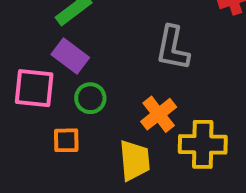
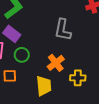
yellow cross: (203, 144) -> (78, 78), size x0.7

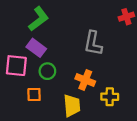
orange cross: (56, 63) -> (85, 80), turned -30

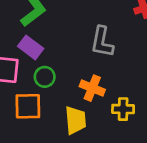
orange square: (34, 94) -> (28, 106), size x1.5

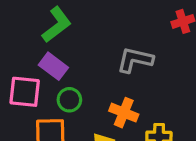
gray L-shape: (102, 42) -> (135, 60), turned 92

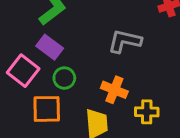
pink square: (25, 92) -> (23, 71), turned 32

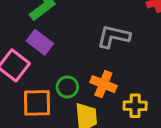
green circle: (64, 78) -> (67, 87), moved

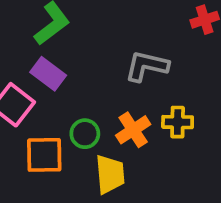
orange cross: (103, 84) -> (133, 130), turned 35
yellow cross: (135, 106) -> (178, 122), moved

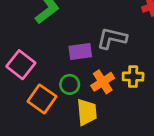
purple rectangle: (48, 74) -> (80, 51), moved, turned -45
orange square: (44, 155) -> (42, 99), turned 36

